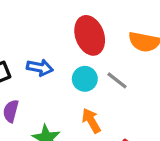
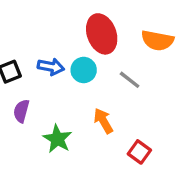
cyan circle: (85, 79) -> (84, 70), moved

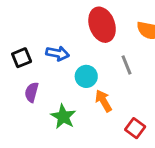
cyan circle: (84, 70) -> (86, 76), moved
gray line: (130, 80) -> (126, 65), turned 30

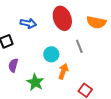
blue arrow: (57, 53) -> (28, 23), moved
orange arrow: (103, 101) -> (63, 71), turned 49

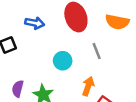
purple semicircle: (13, 65) -> (18, 89), moved
orange arrow: (63, 71) -> (88, 86), moved

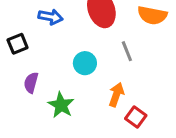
purple semicircle: (18, 89) -> (31, 83), moved

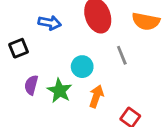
orange arrow: (116, 95) -> (96, 96), moved
green star: (61, 105) -> (60, 91), moved

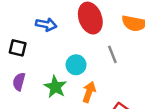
black square: (19, 48) -> (18, 48), turned 36
purple semicircle: (31, 85) -> (19, 82), moved

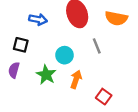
black square: (18, 48) -> (21, 45), moved

